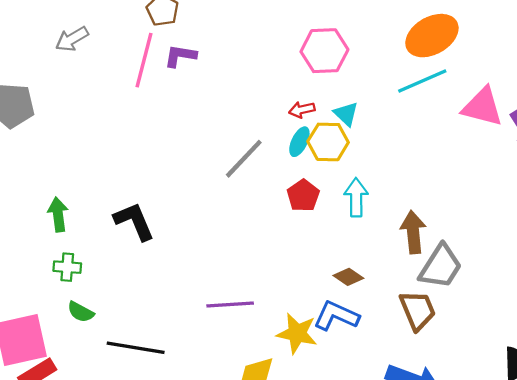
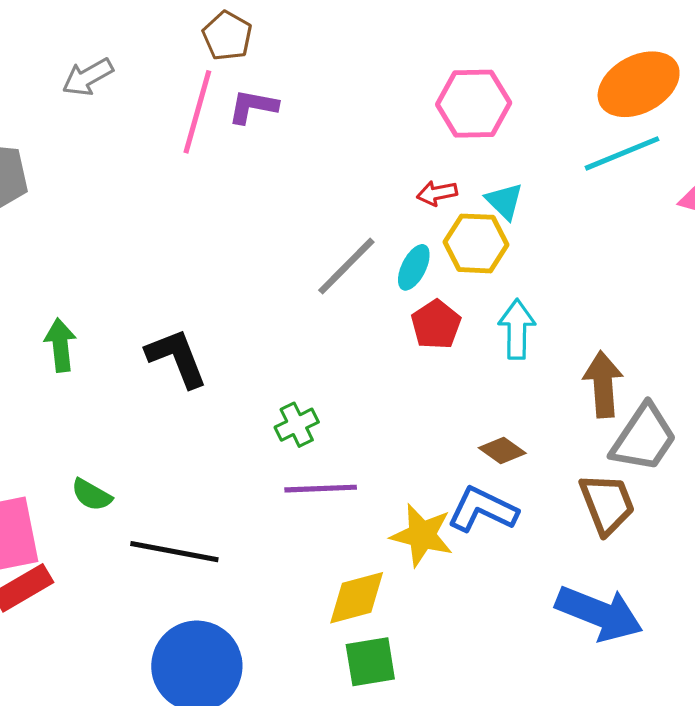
cyan ellipse: (299, 142) -> (414, 267), moved
green cross: (67, 267) -> (297, 425), moved, turned -32

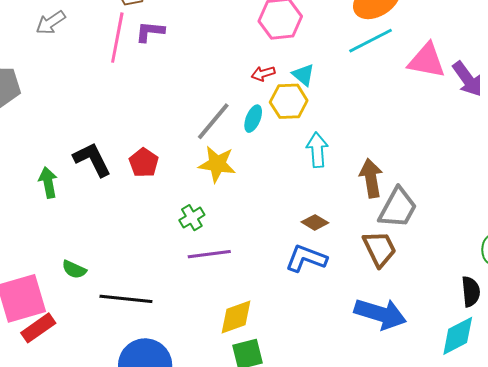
red pentagon: (436, 325) -> (144, 163), moved
black L-shape: (177, 358) -> (92, 159), moved
yellow star: (422, 535) -> (217, 164), moved

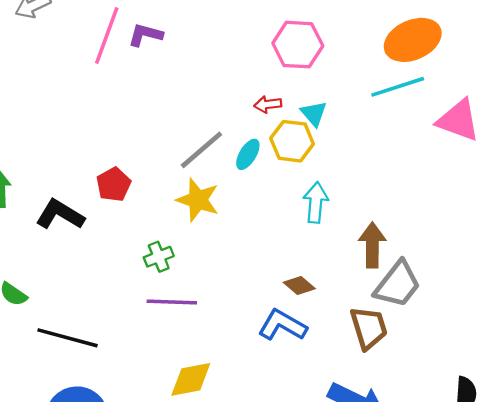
black L-shape: (92, 159) -> (60, 215), moved, turned -42

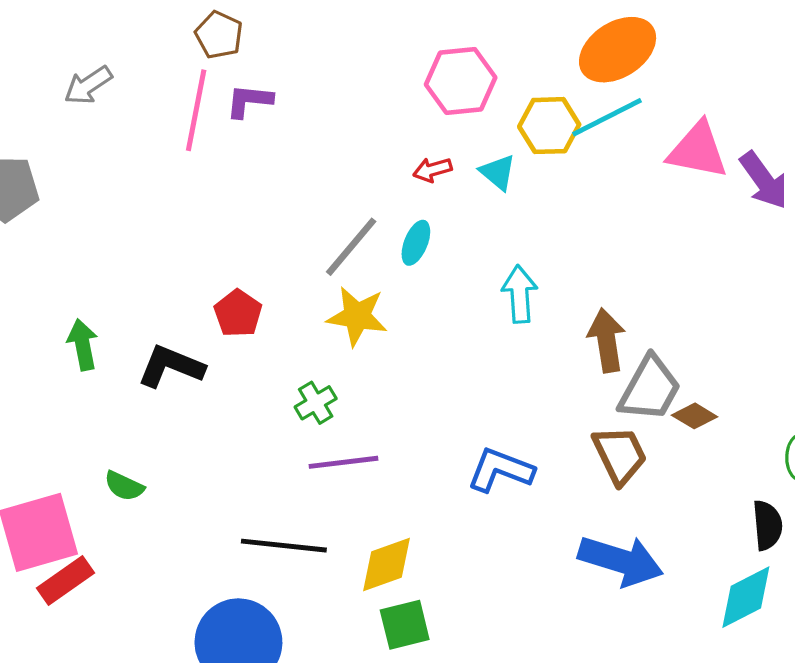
yellow hexagon: (292, 141) -> (549, 126), moved
brown diamond: (299, 285) -> (695, 416), moved
black line: (68, 338) -> (284, 546), moved

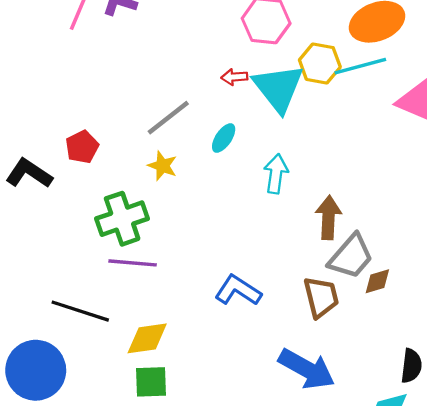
cyan triangle: (498, 172) -> (278, 88), size x2.0
cyan ellipse: (416, 243) -> (224, 138), moved
yellow star: (357, 316) -> (162, 166), size x0.7
green cross: (316, 403) -> (122, 219), size x1.8
brown diamond: (695, 416) -> (377, 281), turned -60

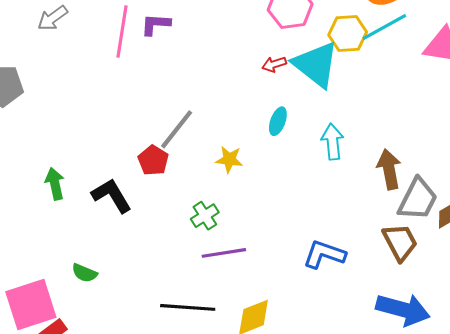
gray line: (168, 118) -> (177, 129), moved
black L-shape: (29, 173) -> (112, 196), turned 39
green cross: (122, 219) -> (205, 216), size x0.6

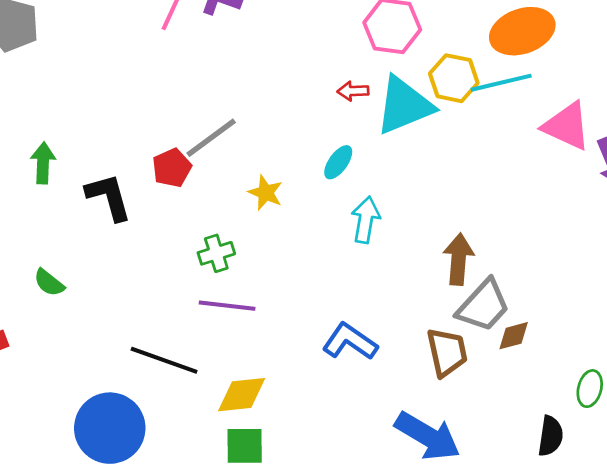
cyan triangle: (316, 64) -> (404, 105), turned 44
cyan arrow: (333, 142) -> (366, 220), moved

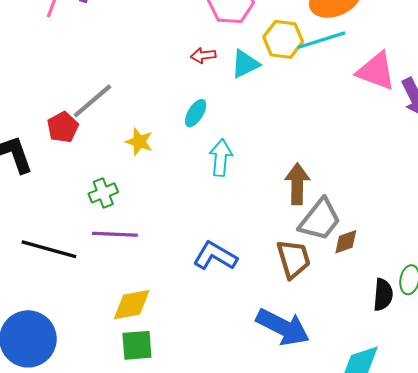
cyan triangle: (404, 105) -> (245, 64), size x0.6
black line: (164, 360) -> (49, 249), moved
black semicircle: (551, 436) -> (383, 295), moved

